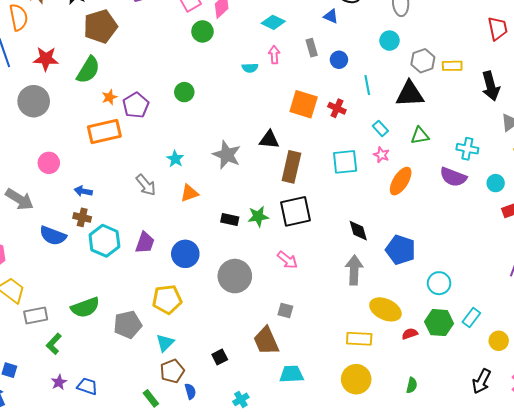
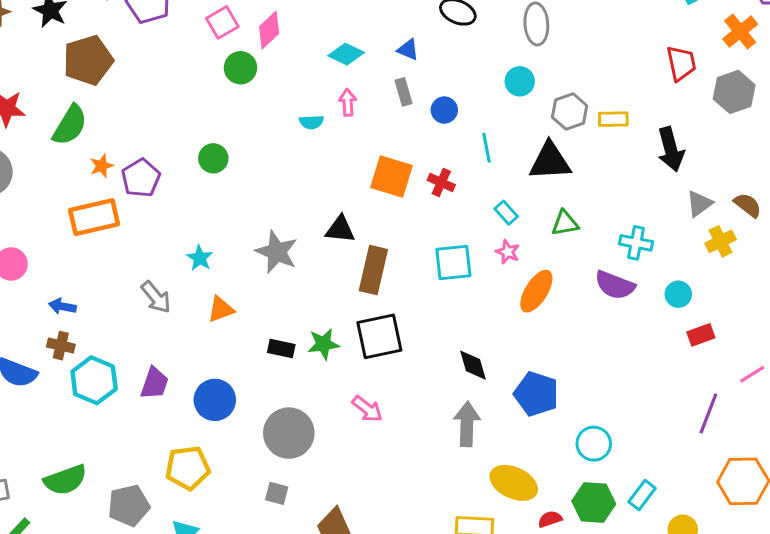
blue triangle: (331, 16) -> (408, 50), moved
gray square: (285, 310) -> (277, 493), moved

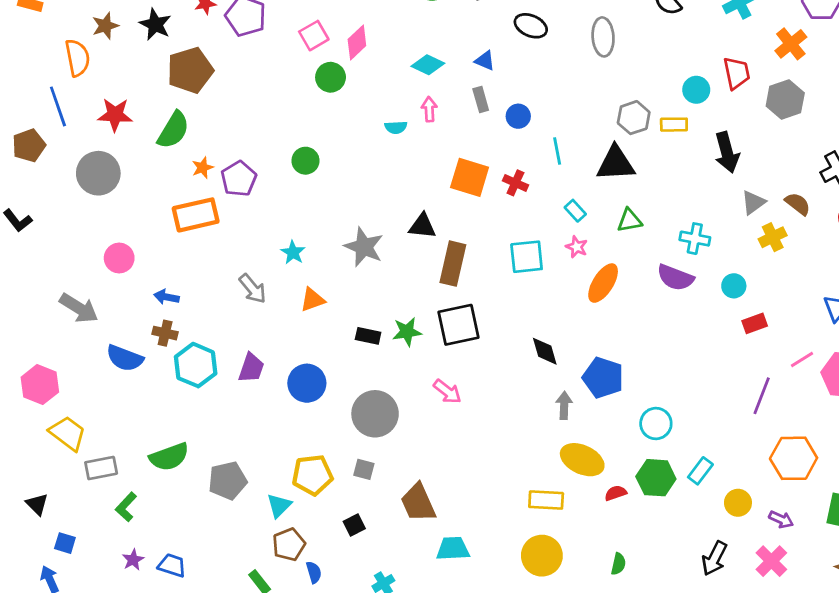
cyan circle: (520, 81) -> (696, 90), moved
gray arrow: (467, 424) -> (564, 405), moved, size x0.7
yellow pentagon: (188, 468) -> (312, 475), moved

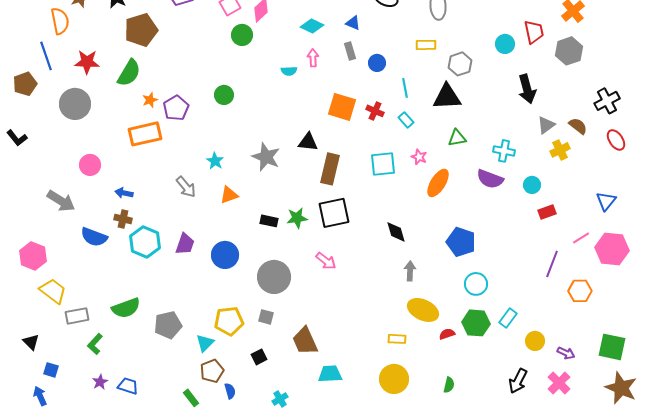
yellow rectangle: (674, 125) -> (426, 45), moved
cyan rectangle: (575, 211) -> (406, 120), moved
blue pentagon: (603, 378) -> (461, 242), moved
orange hexagon: (794, 458) -> (580, 291), moved, size x0.7
yellow rectangle: (546, 500) -> (397, 339), size x0.7

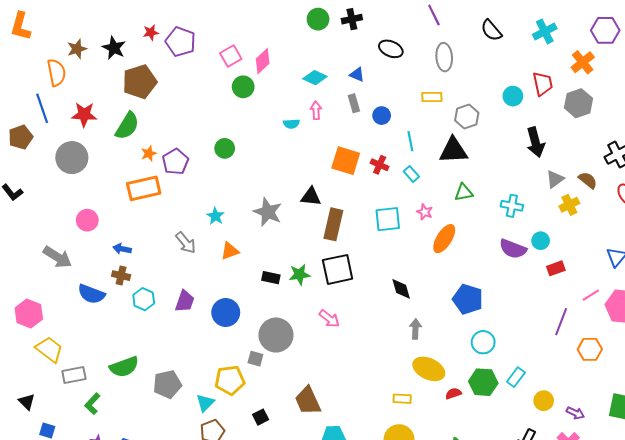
purple semicircle: (490, 179) -> (513, 249), moved
cyan hexagon: (145, 242) -> (144, 299), size x0.7
gray square: (266, 317) -> (255, 359), moved

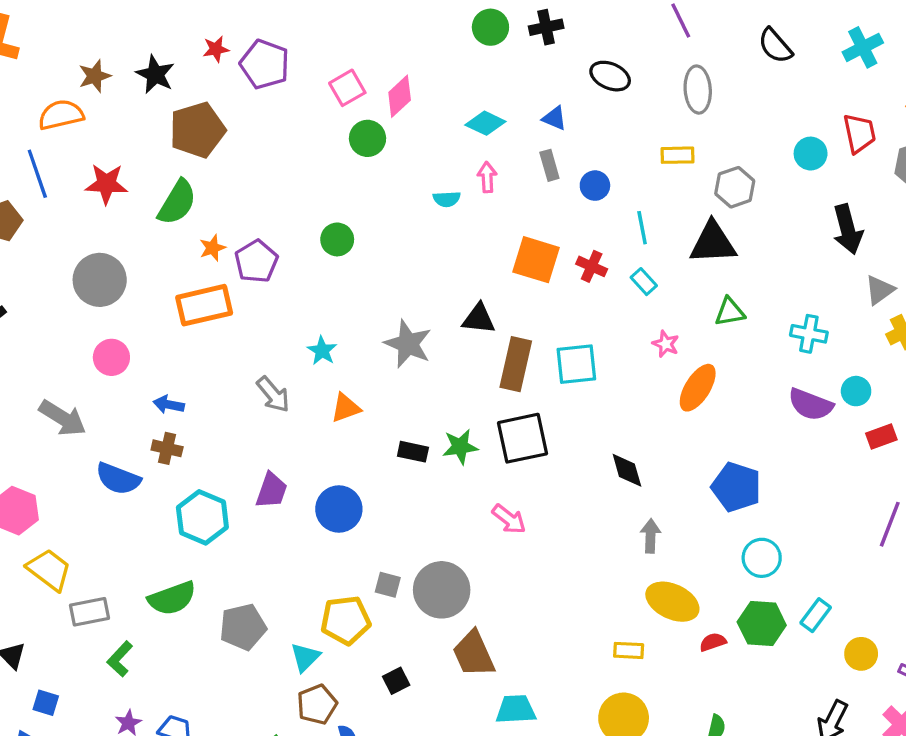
orange semicircle: (56, 72) -> (61, 115), turned -92
gray circle: (72, 158) -> (100, 280), moved
cyan square: (388, 219) -> (576, 364), moved
cyan hexagon: (144, 299) -> (202, 517), moved, size x1.4
gray circle: (276, 335) -> (442, 590), moved

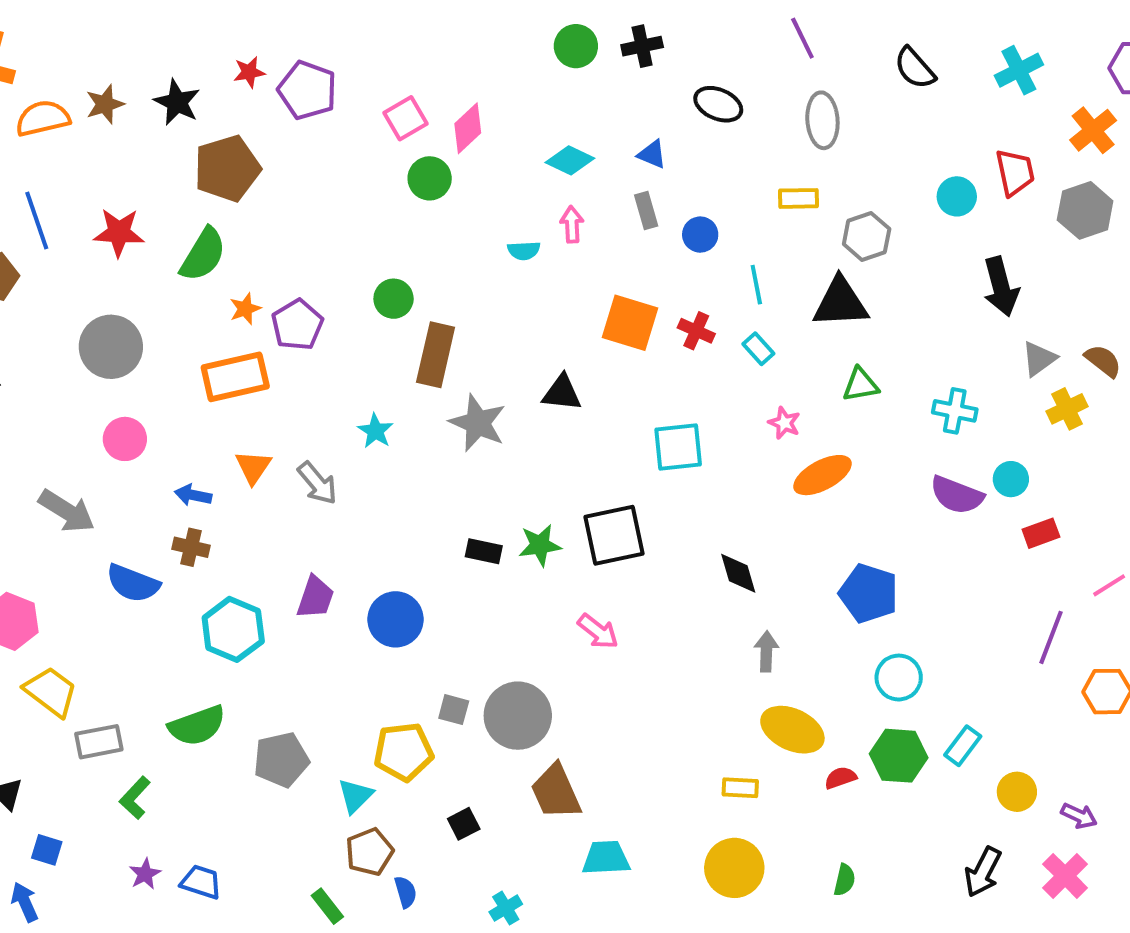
orange semicircle: (61, 115) -> (43, 118), moved
brown rectangle: (516, 364) -> (436, 355), moved
orange ellipse: (698, 388) -> (822, 475), turned 30
orange triangle: (346, 408) -> (253, 467), moved, turned -36

